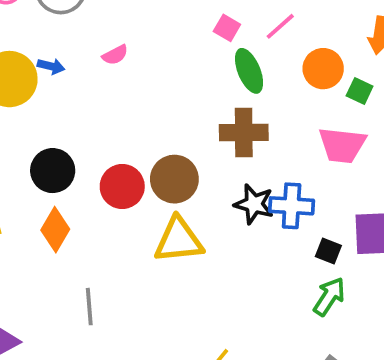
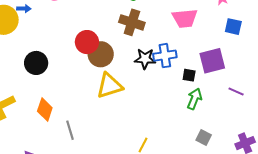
brown cross: (244, 133) -> (132, 22), turned 30
red circle: (122, 186) -> (87, 42), moved
orange diamond: (55, 230) -> (45, 110), moved

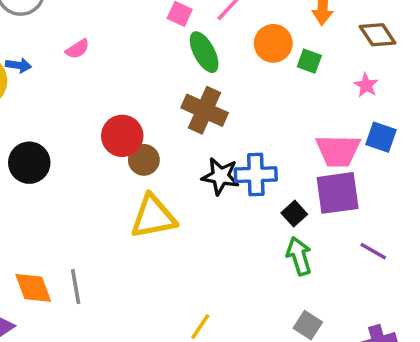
pink trapezoid: (185, 18) -> (338, 151), moved
brown circle: (101, 54) -> (144, 160), size x0.7
black square: (189, 75) -> (294, 214), turned 32
green arrow: (194, 99) -> (299, 256), turned -45
orange diamond: (45, 110) -> (33, 288), moved, turned -45

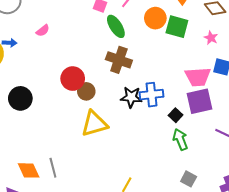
green square: (309, 61) -> (177, 27), size x1.6

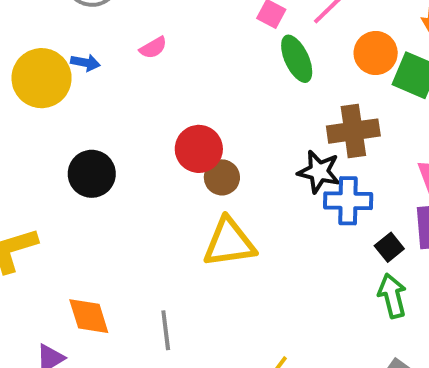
brown cross: (119, 60) -> (353, 131), moved, turned -35
black star: (131, 97) -> (319, 172), moved
gray line: (53, 168) -> (166, 330), moved

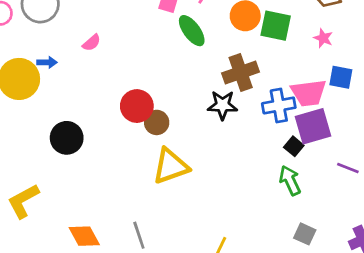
blue cross: (348, 201) -> (279, 106), moved
black square: (389, 247) -> (294, 146), moved

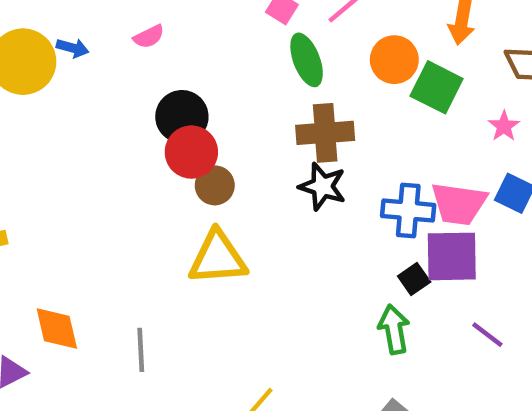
brown cross: (241, 72) -> (325, 133), moved
black circle: (67, 138) -> (182, 117), moved

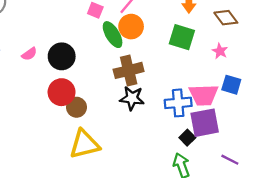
pink semicircle: (149, 37) -> (29, 54), moved
orange circle: (394, 60) -> (131, 27), moved
black circle: (182, 117) -> (62, 56), moved

